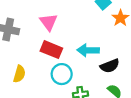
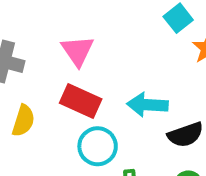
yellow semicircle: (19, 74) -> (23, 121), moved

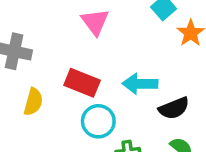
pink triangle: (77, 51) -> (95, 22), moved

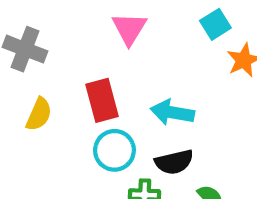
red rectangle: (82, 83) -> (102, 100), turned 44
black semicircle: (174, 108) -> (174, 162), moved

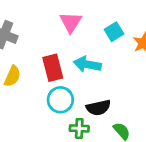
cyan square: (215, 24) -> (114, 32), moved
cyan arrow: (172, 112) -> (87, 64), moved

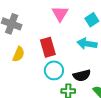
cyan arrow: (87, 64) -> (87, 44), moved

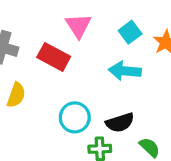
red rectangle: (48, 47) -> (54, 57), moved, turned -42

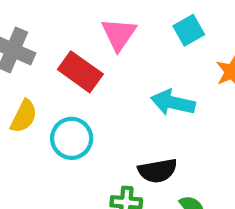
cyan square: (130, 32) -> (189, 30), moved
cyan circle: (75, 117) -> (72, 138), moved

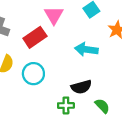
red rectangle: (80, 72) -> (35, 37), turned -65

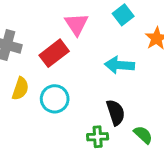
black semicircle: (81, 87) -> (116, 112), turned -90

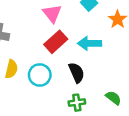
red rectangle: (54, 53) -> (56, 42), moved
black semicircle: (116, 112) -> (77, 73), moved

